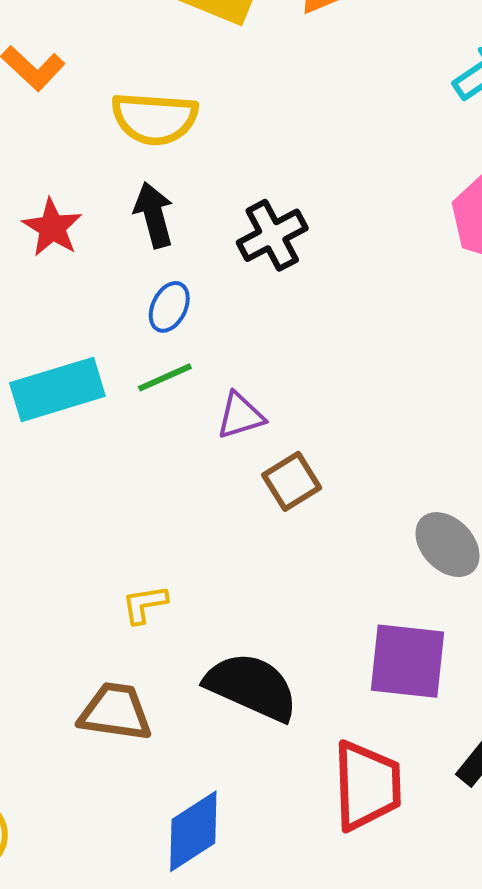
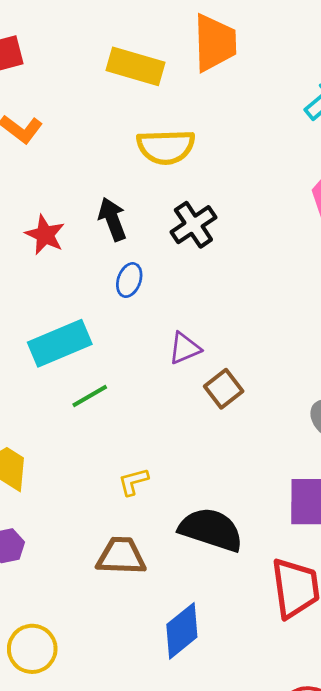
yellow semicircle: (155, 118) -> (166, 147), moved
green line: (165, 377) -> (90, 396), moved

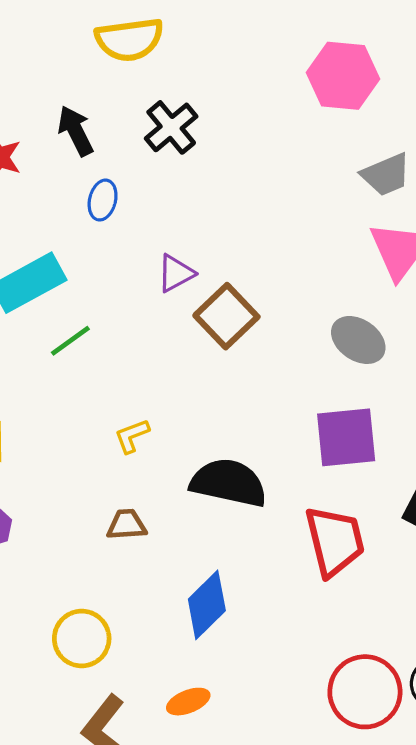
brown square: (224, 389) -> (226, 316), size x1.4
brown trapezoid: (121, 556) -> (127, 525), size x0.7
yellow circle: (32, 649) -> (82, 638), moved

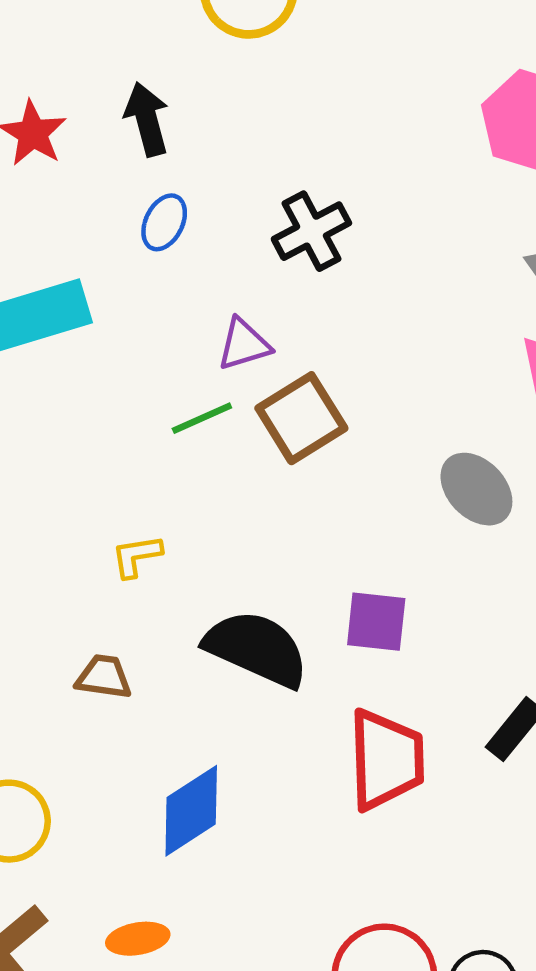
black cross: (171, 127) -> (312, 231), moved
green line: (70, 341) -> (202, 418), moved
purple square: (346, 437) -> (376, 622), moved, size x0.7

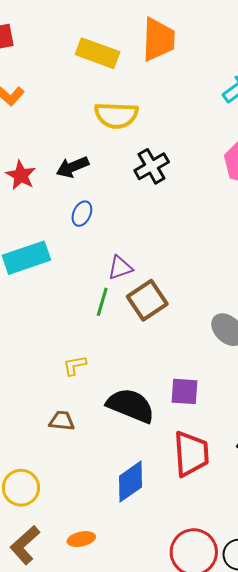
black arrow: (147, 119) -> (72, 167), turned -96
black cross: (312, 231) -> (152, 166), moved
green line: (202, 418) -> (102, 302), turned -48
blue diamond: (191, 811) -> (130, 482), moved

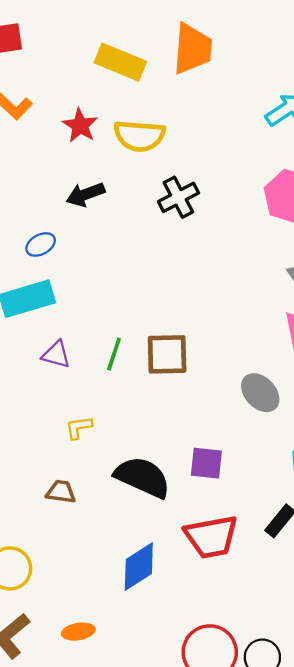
red star: (21, 175) -> (80, 125), moved
blue ellipse: (82, 214) -> (41, 244), moved, turned 35
purple triangle: (120, 268) -> (56, 355), moved, turned 32
brown square: (147, 300) -> (167, 354), turned 30
red trapezoid: (191, 454) -> (211, 537), turned 81

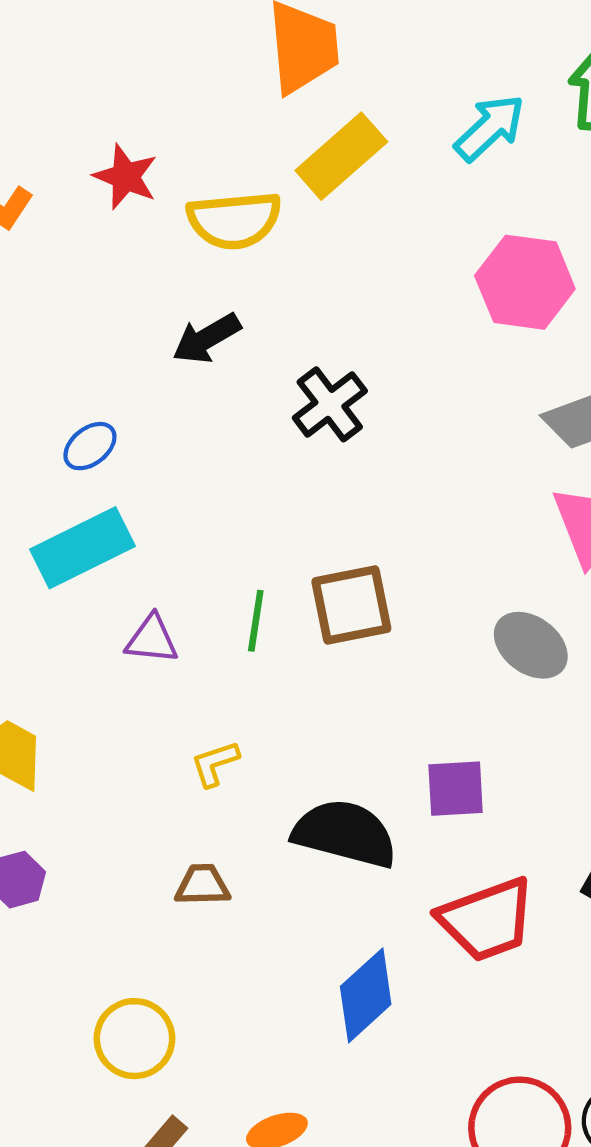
yellow rectangle: (120, 62) -> (341, 156), moved, turned -54
red star: (80, 125) -> (126, 177), moved
black arrow: (85, 194) -> (207, 338), moved
black cross: (178, 197) -> (330, 404), moved

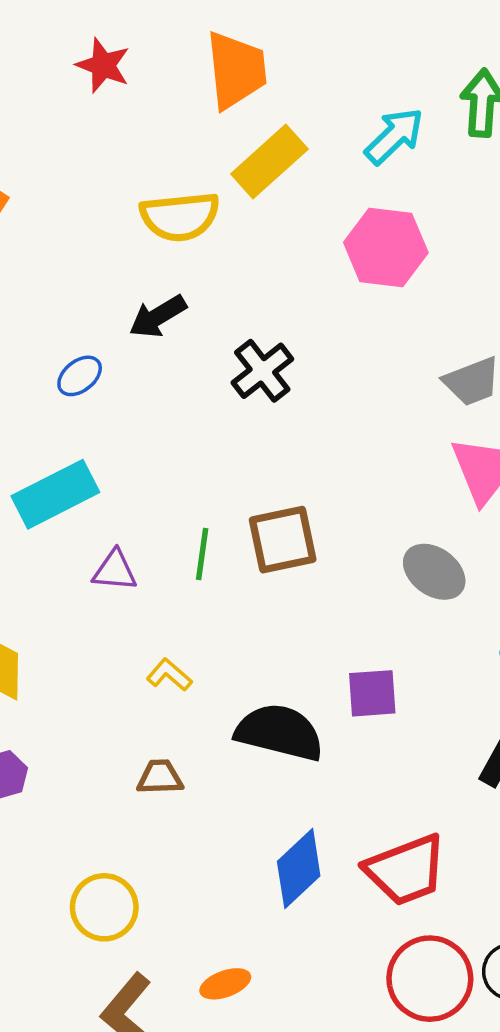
red star: (126, 177) -> (103, 65), moved
pink hexagon: (525, 282) -> (386, 248), moved
blue ellipse: (90, 446) -> (80, 376), moved
yellow L-shape: (215, 764) -> (169, 675), turned 60
red trapezoid: (487, 920) -> (406, 870), moved

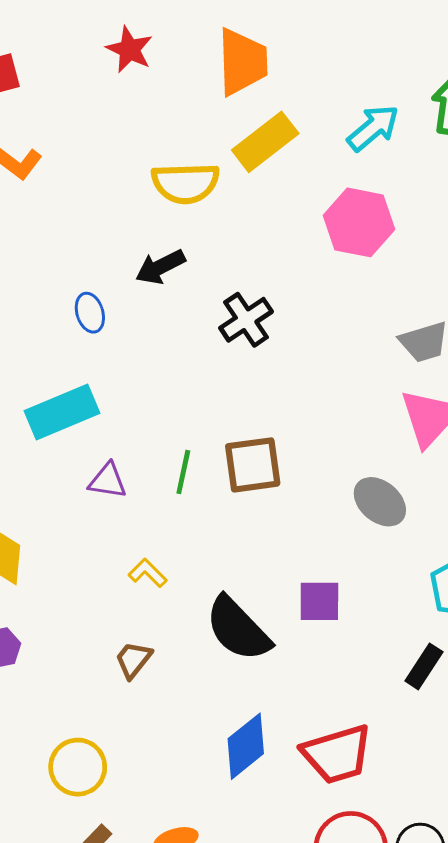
blue ellipse: (80, 376) -> (90, 313), turned -72
black semicircle: (279, 732) -> (238, 629), turned -152
brown trapezoid: (160, 777) -> (133, 660), turned -54

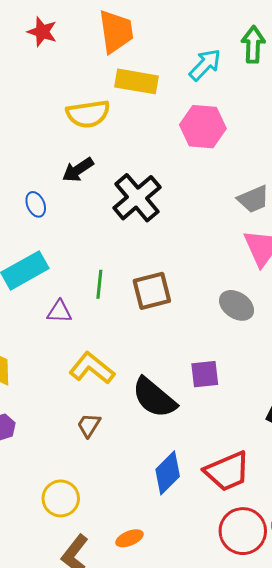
yellow rectangle: (265, 142) -> (136, 81), turned 54
black cross: (246, 320) -> (137, 198), size x1.4
green line: (183, 472) -> (99, 284), moved
yellow L-shape: (148, 573) -> (92, 368), size x1.8

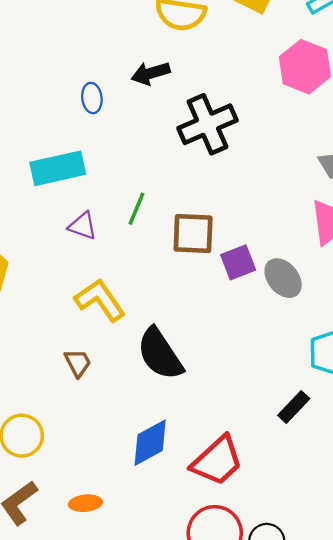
purple square: (205, 374) -> (238, 262), moved, turned -32
brown trapezoid: (89, 425) -> (78, 363), turned 104
red trapezoid: (227, 471) -> (217, 461), turned -36

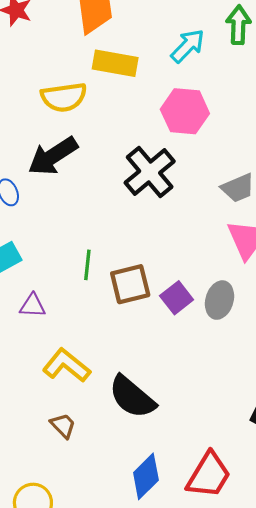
black arrow: (151, 73) -> (53, 156), size x1.5
black cross: (208, 124) -> (150, 172), moved
green line: (137, 209) -> (87, 265), moved
gray ellipse: (283, 278) -> (220, 300), turned 72

